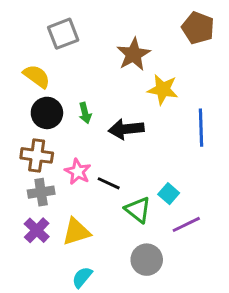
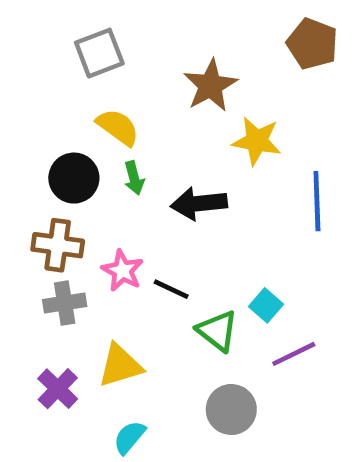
yellow semicircle: (37, 76) -> (118, 127), moved
purple cross: (37, 230) -> (58, 389), moved

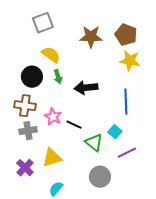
brown pentagon: (312, 44) -> (126, 35), moved
brown star: (210, 85) -> (91, 37), turned 30
yellow star: (257, 141) -> (130, 61), moved
blue line: (317, 201) -> (126, 102), moved

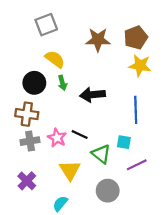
brown pentagon: (126, 35) -> (136, 38), turned 30
pink star: (53, 117) -> (57, 138), moved
cyan square: (115, 132) -> (124, 142), turned -32
yellow triangle: (52, 158) -> (70, 170), moved, turned -45

